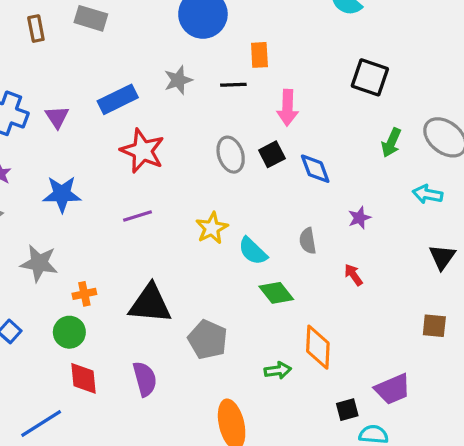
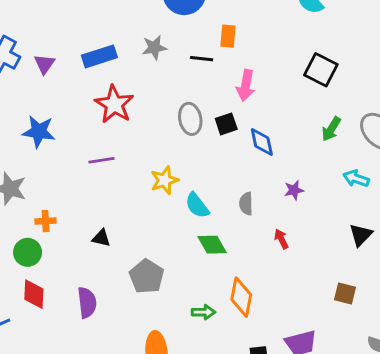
black triangle: (150, 304) -> (101, 238), size x0.5

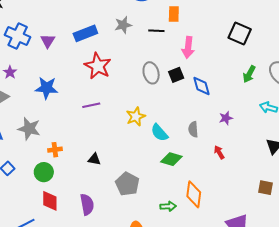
green diamond: (212, 245) -> (171, 159), turned -40

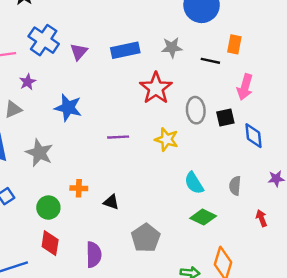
red star: (98, 66) -> (156, 88), moved
yellow star: (136, 117) -> (167, 139), moved, turned 30
orange cross: (55, 150) -> (79, 188), moved

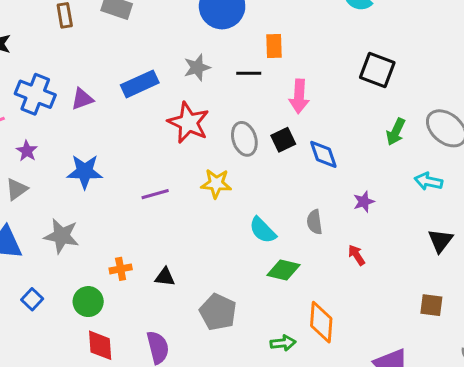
purple triangle: (79, 52) -> (82, 99), turned 42

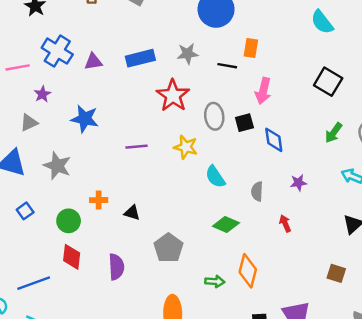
cyan semicircle: (263, 230) -> (215, 177), moved

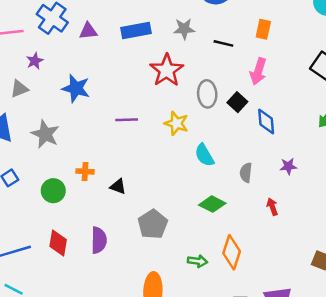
orange rectangle: (251, 48) -> (263, 29), moved
black square: (244, 123) -> (237, 102), turned -36
red diamond: (72, 257) -> (58, 243), moved

